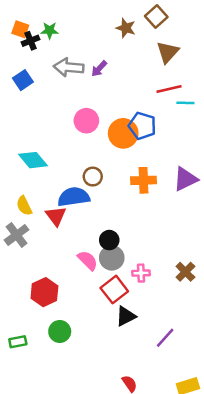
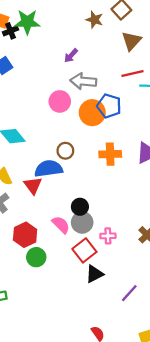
green star: (50, 31) -> (27, 22), size x1.6
gray arrow: (69, 67) -> (83, 81), moved
red hexagon: (44, 292) -> (25, 235), moved
green circle: (60, 331) -> (36, 257), moved

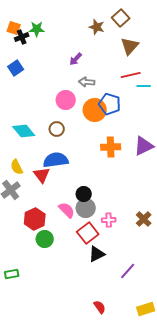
green star: (27, 22) -> (37, 29), size x0.7
gray arrow: (83, 81) -> (87, 82), size x0.7
brown circle: (65, 151) -> (57, 129), moved

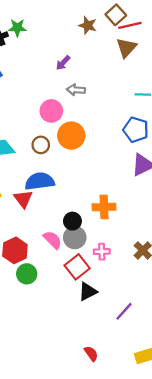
red line: (131, 75) -> (130, 25), moved
blue pentagon: (110, 104) -> (136, 130), moved
orange circle: (95, 110) -> (71, 136), moved
orange cross: (111, 147) -> (104, 207), moved

